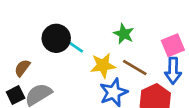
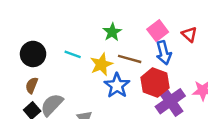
green star: (124, 34) -> (112, 32), turned 30
black circle: (56, 38) -> (33, 54), moved

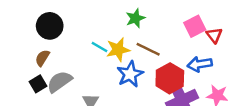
pink square: (158, 31) -> (195, 26), moved
blue arrow: (164, 53) -> (200, 64), moved, turned 85
cyan line: (73, 54) -> (99, 47), moved

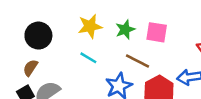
pink square: (195, 26) -> (157, 32), moved, turned 35
yellow star: (118, 50) -> (90, 26), moved

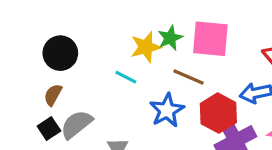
yellow star: (90, 26) -> (146, 47), moved
pink square: (157, 32) -> (210, 39), size x1.4

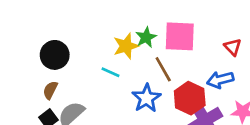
brown line: (189, 77) -> (163, 69), turned 40

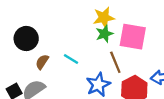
yellow star: (126, 46) -> (104, 18), moved
brown semicircle: (50, 90) -> (42, 62), moved

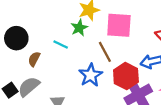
green star: (104, 34) -> (79, 28), moved
cyan line: (71, 59) -> (61, 44), moved

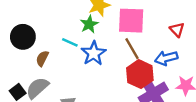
brown line: (105, 52) -> (132, 49), moved
blue star: (91, 75) -> (94, 53), moved

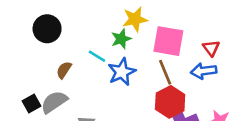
red triangle: (177, 30) -> (211, 48), moved
black circle: (23, 37) -> (47, 29), moved
blue arrow: (166, 58) -> (204, 71), moved

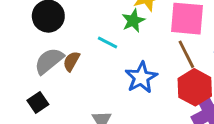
blue star: (122, 72) -> (141, 77), moved
gray semicircle: (54, 102) -> (49, 61), moved

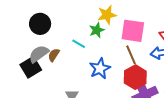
black square: (38, 102) -> (31, 67), moved, size x1.5

